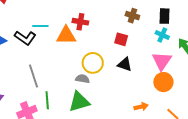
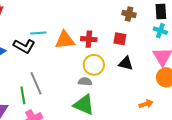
red cross: (80, 22) -> (89, 39), moved
green line: (47, 100) -> (23, 95), moved
green triangle: (79, 102) -> (84, 105), turned 45

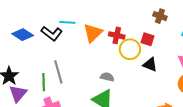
orange triangle: (65, 40) -> (93, 33), turned -45
yellow circle: (94, 65) -> (130, 49), moved

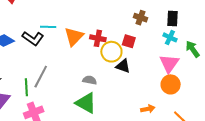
black triangle: (150, 65) -> (123, 66), moved
gray line: (58, 72) -> (41, 77), turned 45

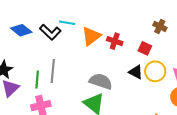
yellow circle: (111, 52) -> (155, 71), moved
gray line: (41, 77) -> (53, 71), turned -30
gray semicircle: (90, 80) -> (101, 81), size x1.6

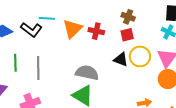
brown cross: (160, 26) -> (128, 17), moved
red square: (145, 48) -> (127, 35), turned -32
green line: (37, 80) -> (15, 63), moved

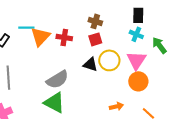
cyan line: (47, 18) -> (26, 28), moved
gray semicircle: (87, 73) -> (57, 80), turned 140

